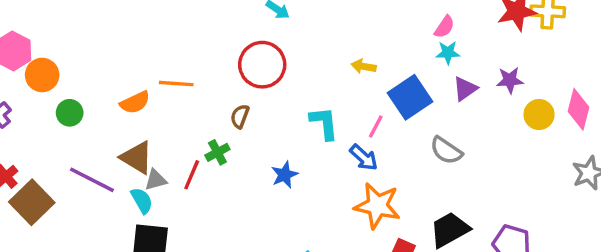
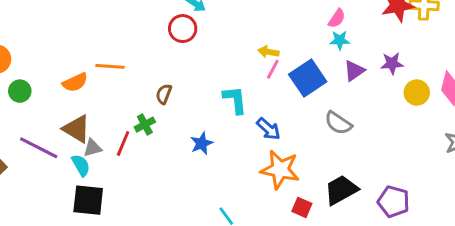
red circle: (262, 65) -> (183, 29), moved, size x0.7
pink line: (376, 127) -> (273, 69), moved

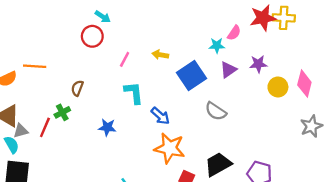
pink semicircle: (337, 18) -> (234, 33), moved
pink line: (273, 69) -> (125, 59), moved
blue star: (202, 143) -> (107, 127), turned 30

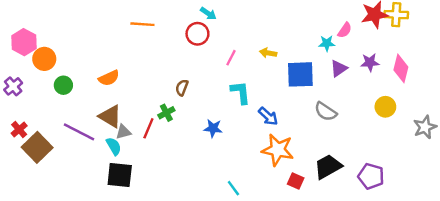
orange line: (35, 66) -> (142, 24), moved
blue square: (191, 75) -> (300, 74), turned 32
pink diamond: (304, 84) -> (401, 68), moved
yellow circle: (278, 87) -> (385, 107), moved

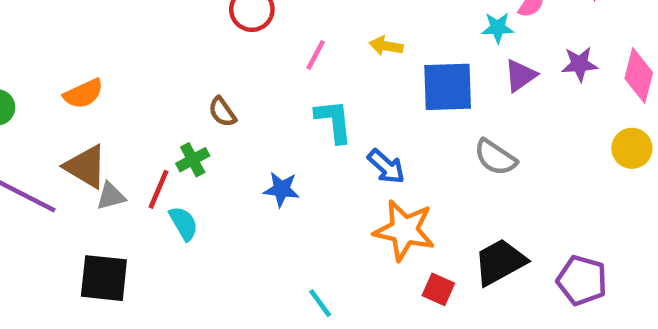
brown semicircle: (182, 88) -> (222, 112), turned -56
yellow circle: (385, 107) -> (632, 148), moved
cyan semicircle: (114, 146) -> (184, 223), moved

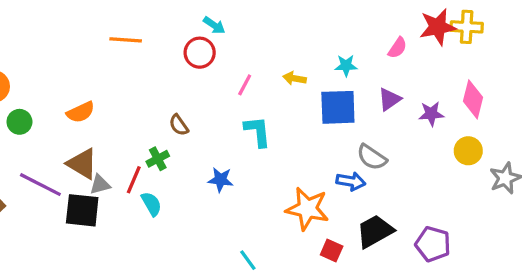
cyan star: (498, 28) -> (346, 66), moved
purple star: (580, 64) -> (431, 114), moved
blue arrow: (386, 167) -> (351, 181), moved, turned -32
black square: (104, 278) -> (82, 210), moved

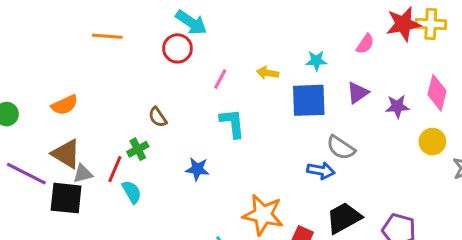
cyan arrow: (214, 25) -> (191, 23), size x1.5
orange star: (307, 209) -> (263, 215), moved

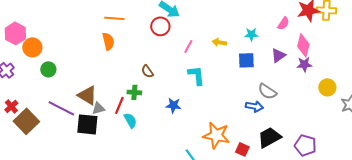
pink diamond: (437, 93) -> (303, 45), moved
blue square: (309, 100) -> (246, 60), size x0.7
orange semicircle: (65, 105) -> (108, 41), moved, turned -78
green cross: (138, 149) -> (134, 92), turned 32

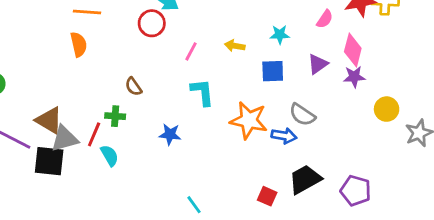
gray triangle: (98, 108) -> (65, 139), size x1.5
orange star: (216, 135) -> (249, 120), moved

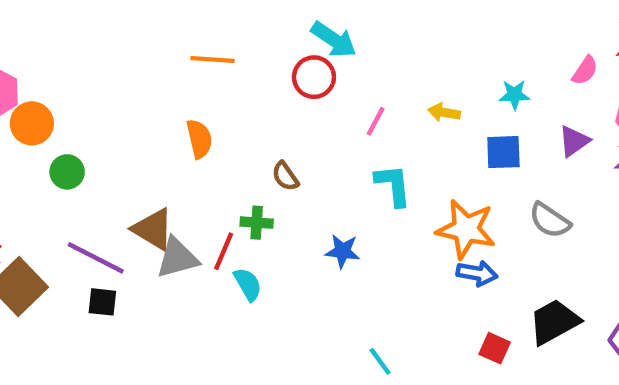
orange semicircle: (79, 44) -> (199, 139), moved
blue arrow: (284, 136) -> (477, 273), moved
black square: (49, 161) -> (102, 302), moved, size x0.6

